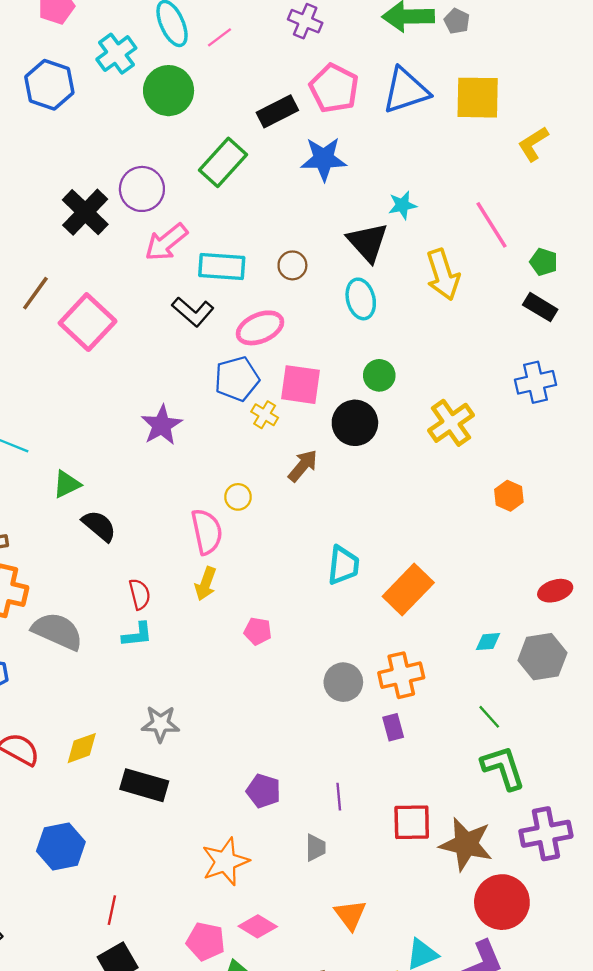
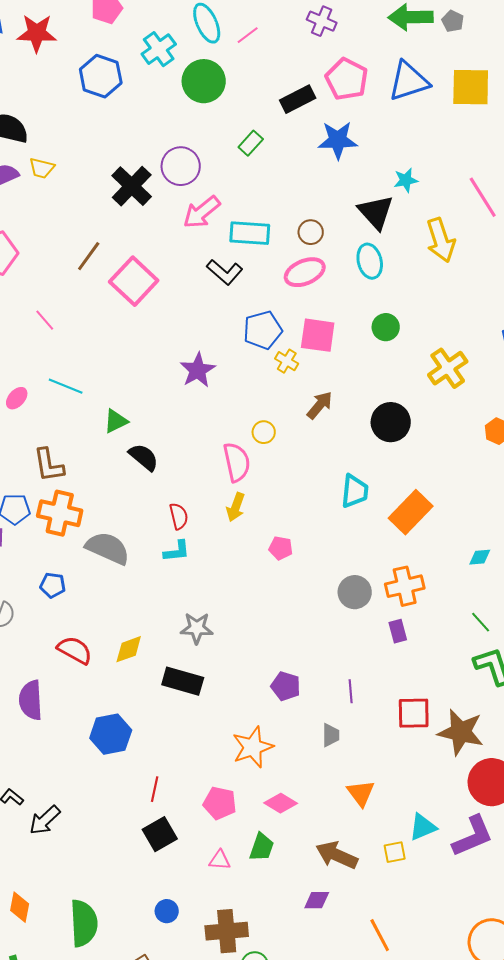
green rectangle: (223, 162) -> (251, 143), size x0.6
pink ellipse: (260, 328) -> (305, 272), moved
black circle: (355, 423) -> (391, 422), moved
pink pentagon: (206, 941) -> (220, 803), moved

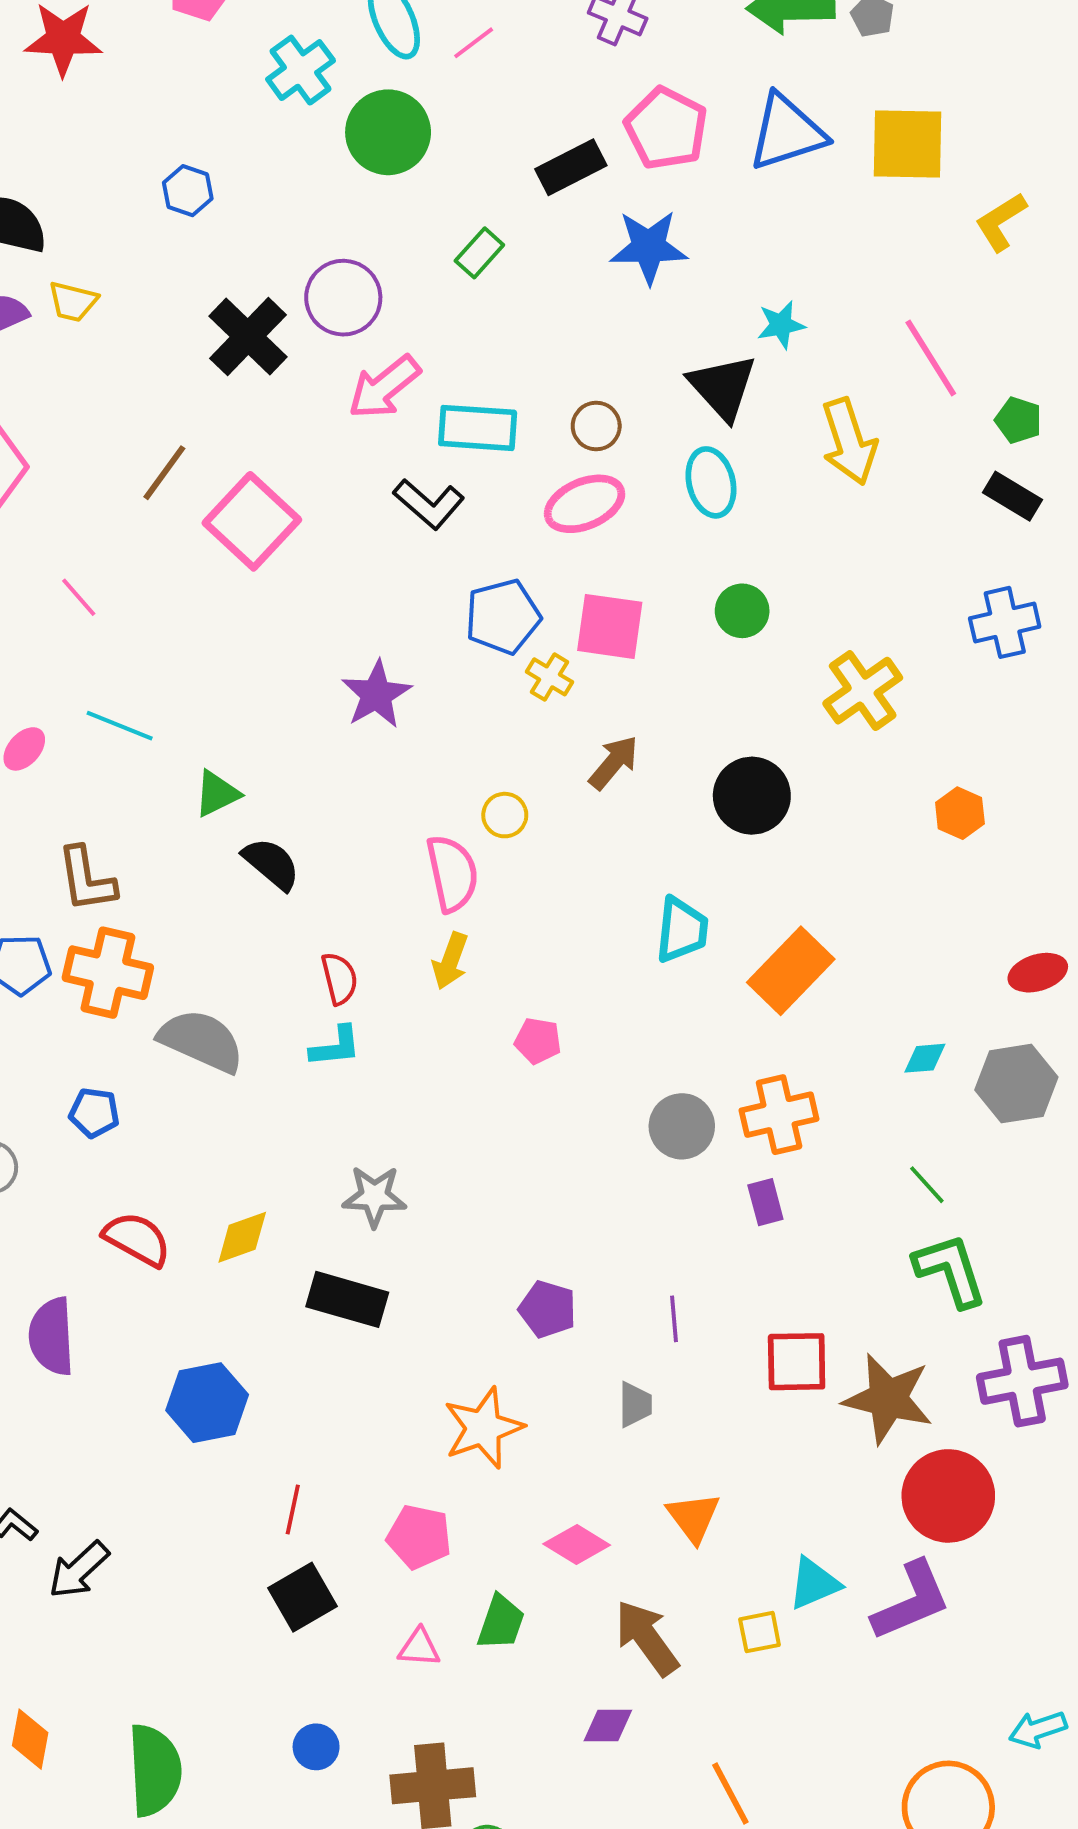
blue hexagon: (101, 76) -> (188, 191), moved, size x0.6
pink diamond: (281, 803) -> (577, 1545), moved
brown arrow: (337, 855) -> (647, 1638), turned 30

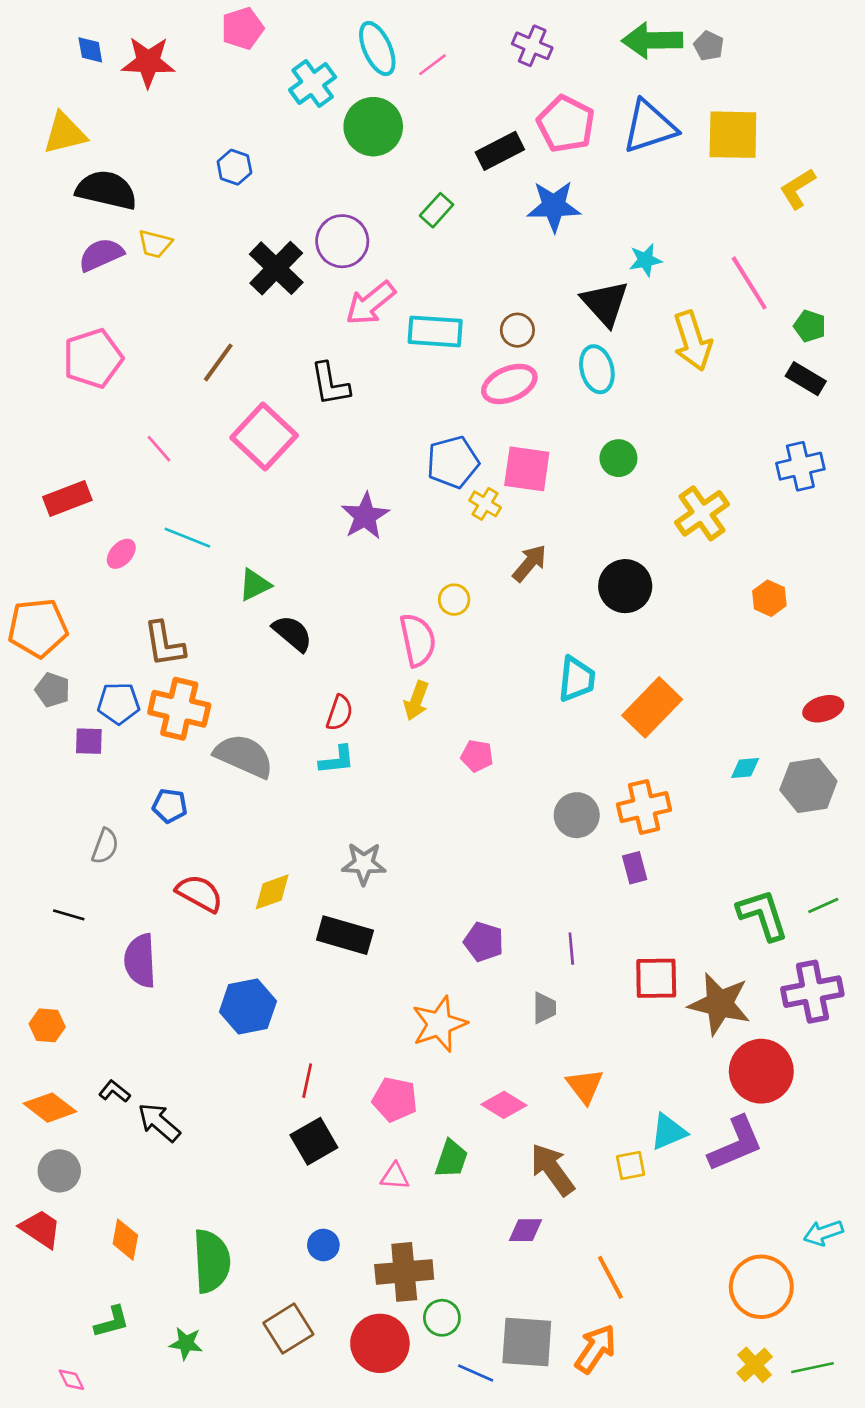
black L-shape: (429, 504) -> (330, 384), moved, turned 39
pink square: (252, 521) -> (264, 437), moved
red semicircle: (339, 978) -> (340, 713), turned 33
green line: (927, 1185) -> (823, 905), moved, turned -72
black arrow: (79, 1570) -> (159, 1122), turned 84

